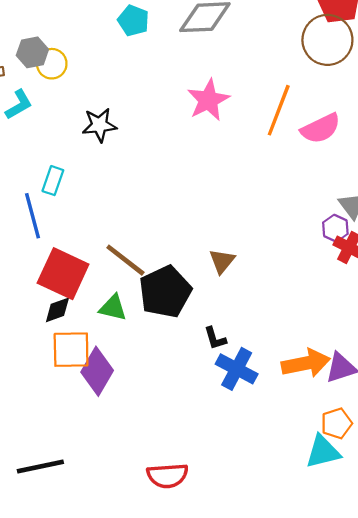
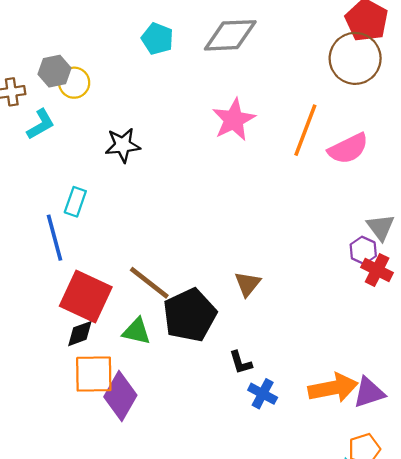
blue cross: (237, 369) -> (263, 394), size x0.7

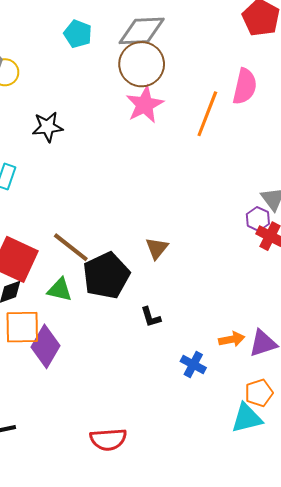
brown circle: (355, 58) -> (142, 64), moved
pink semicircle: (348, 149) -> (245, 86), moved, turned -51
orange arrow: (333, 388) -> (232, 339), size x0.6
blue cross: (263, 394) -> (193, 365), moved

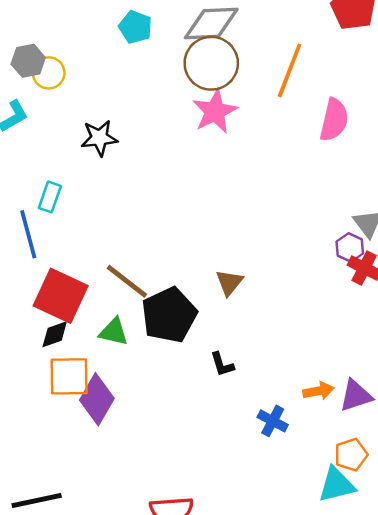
pink semicircle: (245, 86) -> (334, 120), moved
orange line: (207, 114) -> (290, 70), moved

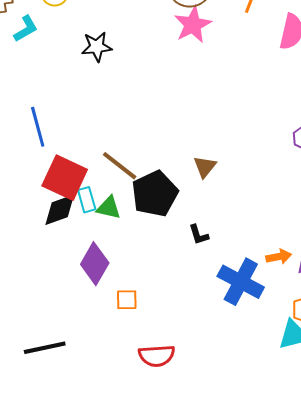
cyan rectangle: (50, 197) -> (87, 200), moved, turned -35
black diamond: (55, 334) -> (60, 210), size x1.4
orange square: (69, 376) -> (127, 300), moved, size x0.6
blue cross: (273, 421) -> (241, 282), size x1.8

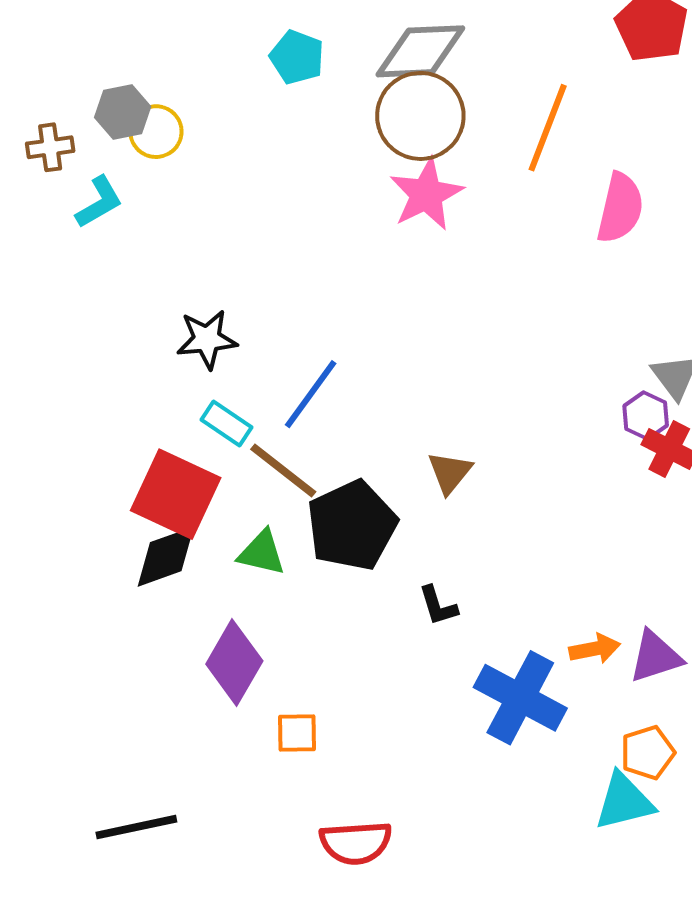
black star: (97, 47) -> (207, 339), moved
blue line: (38, 127) -> (311, 394), moved, turned 51
cyan rectangle: (87, 200) -> (226, 423), moved, turned -40

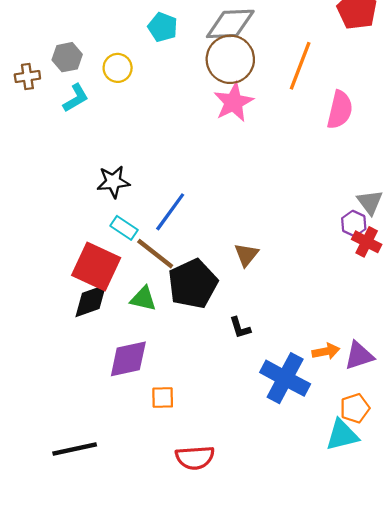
yellow circle: (156, 132) -> (118, 68), moved
cyan L-shape: (99, 202) -> (76, 98), moved
purple diamond: (234, 662) -> (128, 359), turned 48

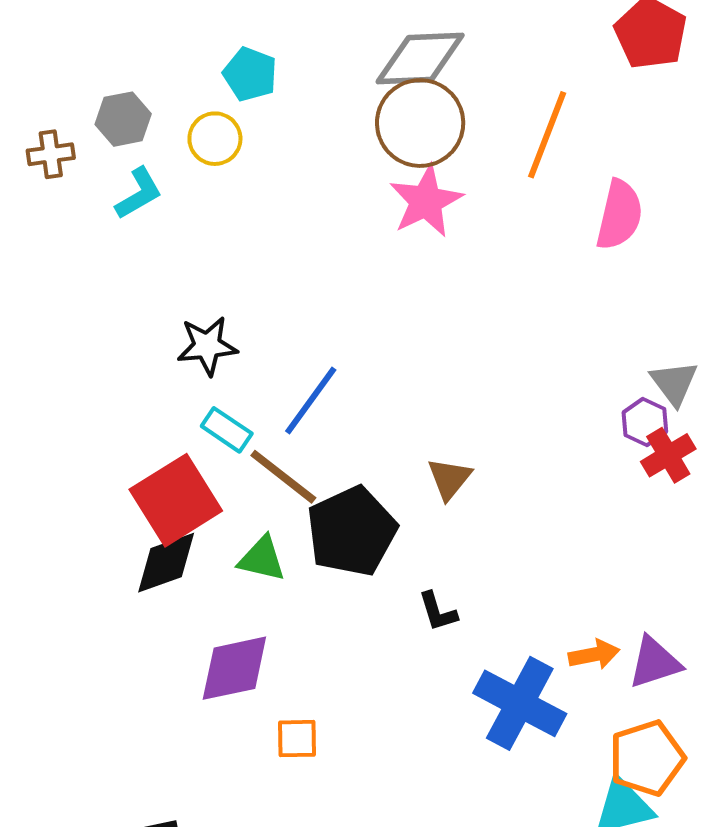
cyan pentagon: (163, 27) -> (250, 74), moved
red cross: (367, 242) -> (668, 455), turned 32
red square: (96, 267) -> (176, 500), turned 33
orange pentagon: (355, 408) -> (647, 758), size x1.4

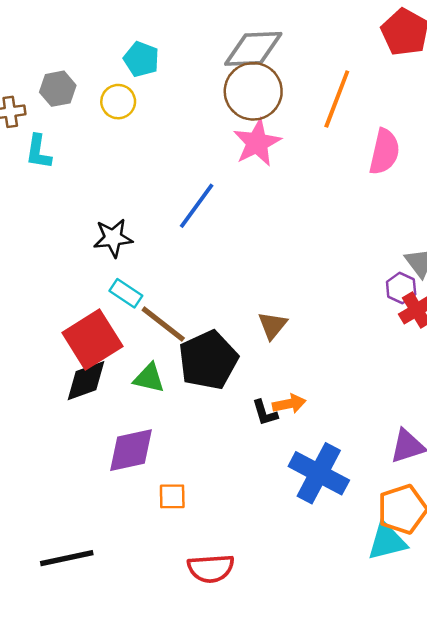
cyan L-shape: (139, 193) -> (38, 152), moved, turned 129
blue line: (311, 401) -> (197, 206), moved
orange arrow: (594, 655) -> (289, 404), moved

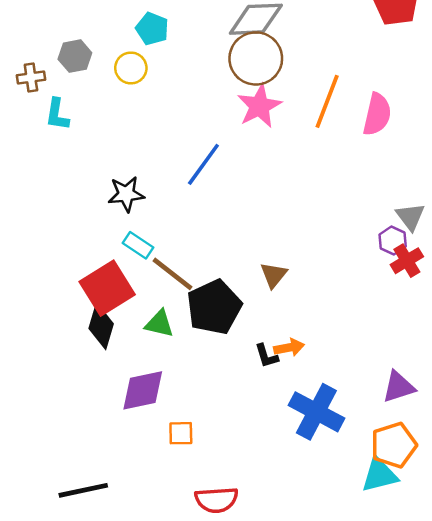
orange line: (337, 99) -> (327, 101), moved
black diamond: (86, 381) -> (101, 326), turned -54

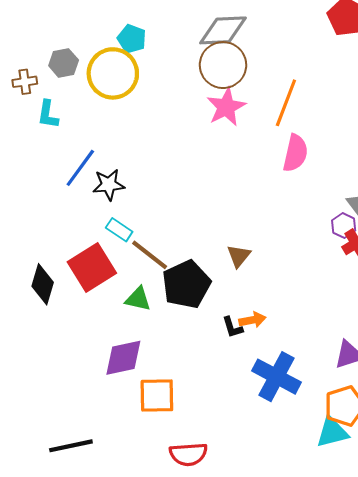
yellow circle: (131, 68) -> (113, 73), size x1.8
pink semicircle: (377, 114) -> (295, 153), moved
blue line: (203, 164) -> (80, 168), moved
black diamond: (101, 326) -> (43, 284), moved
orange square: (181, 433) -> (157, 395), size x1.6

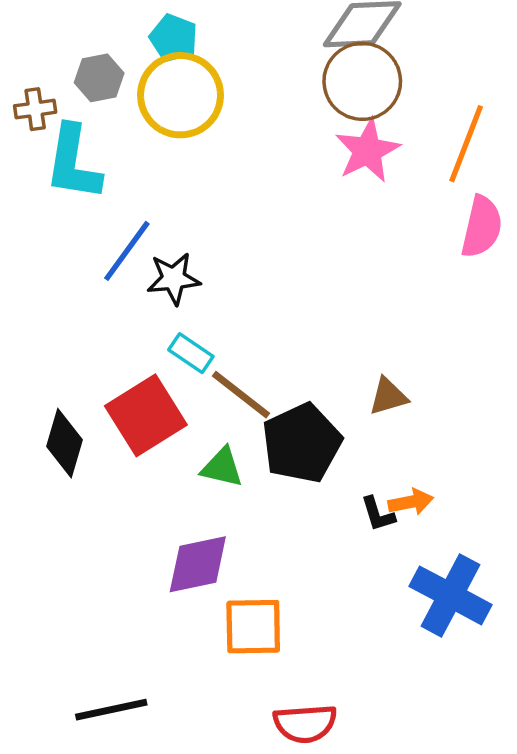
cyan pentagon: (132, 39) -> (174, 38), moved
cyan L-shape: (48, 114) -> (73, 163), size x1.6
brown triangle: (239, 256) -> (388, 396), turned 35

